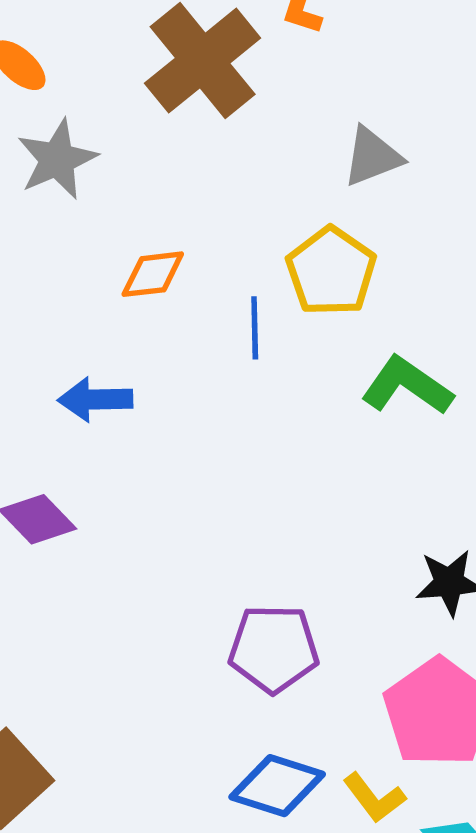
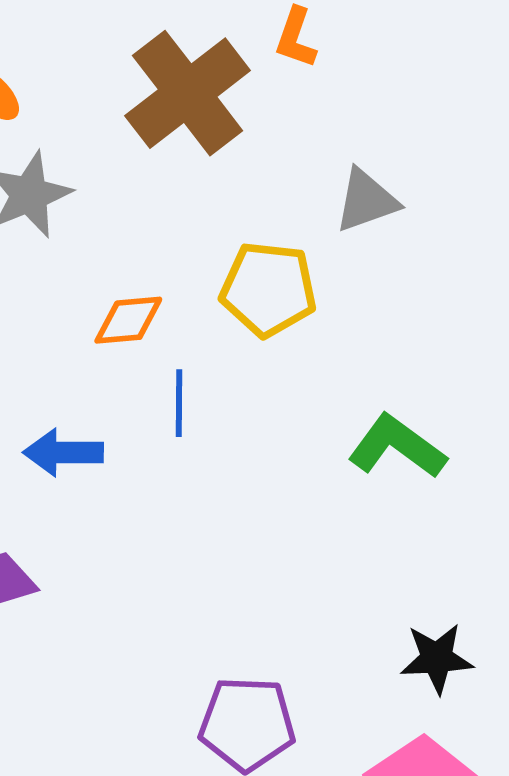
yellow pentagon: (331, 271) -> (268, 289), moved, turned -30
blue line: (255, 328) -> (179, 403), moved

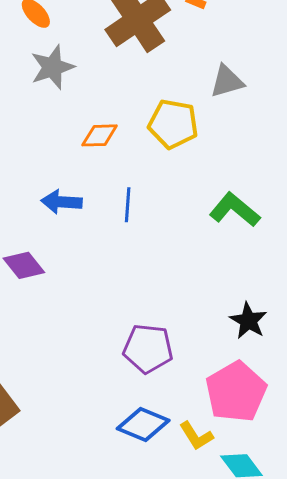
blue line: (179, 403) -> (128, 205), moved
black star: (437, 658) -> (248, 321), turned 30

